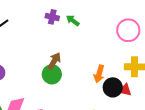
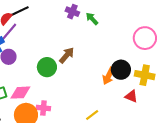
green circle: (52, 74) -> (47, 67), moved
black circle: (113, 87) -> (121, 70), moved

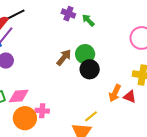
green circle: (47, 67) -> (85, 54), moved
black circle: (121, 70) -> (90, 69), moved
orange arrow: (109, 76) -> (115, 93), moved

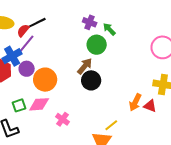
green circle: (85, 54) -> (97, 45), moved
black circle: (90, 69) -> (91, 80), moved
pink cross: (42, 111) -> (62, 119), turned 32
orange circle: (25, 118) -> (45, 80), moved

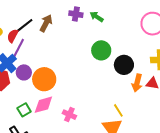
green circle: (97, 45) -> (101, 50), moved
brown arrow: (85, 66) -> (46, 23), moved
black circle: (91, 80) -> (124, 65), moved
yellow line: (111, 125) -> (118, 110), turned -72

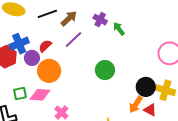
red semicircle: (13, 36) -> (45, 46), moved
purple line: (19, 48) -> (74, 39), moved
green circle: (101, 50) -> (105, 70), moved
black circle: (124, 65) -> (146, 87), moved

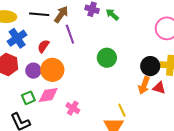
black line: (47, 14) -> (39, 14), turned 36
purple line: (74, 39) -> (70, 34), turned -54
blue cross: (19, 44) -> (17, 38), moved
purple circle: (32, 58) -> (33, 71), moved

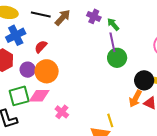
purple line: (70, 34) -> (112, 42), moved
green circle: (107, 58) -> (117, 58), moved
green square: (28, 98) -> (19, 96), size x1.5

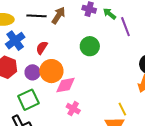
purple line: (112, 42) -> (125, 27), moved
green circle: (117, 58) -> (90, 46), moved
pink diamond: (39, 96) -> (65, 85), moved

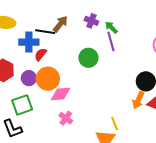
black line: (36, 16) -> (45, 32), moved
purple line: (125, 27) -> (111, 41), moved
blue cross: (15, 41) -> (29, 42), moved, turned 30

